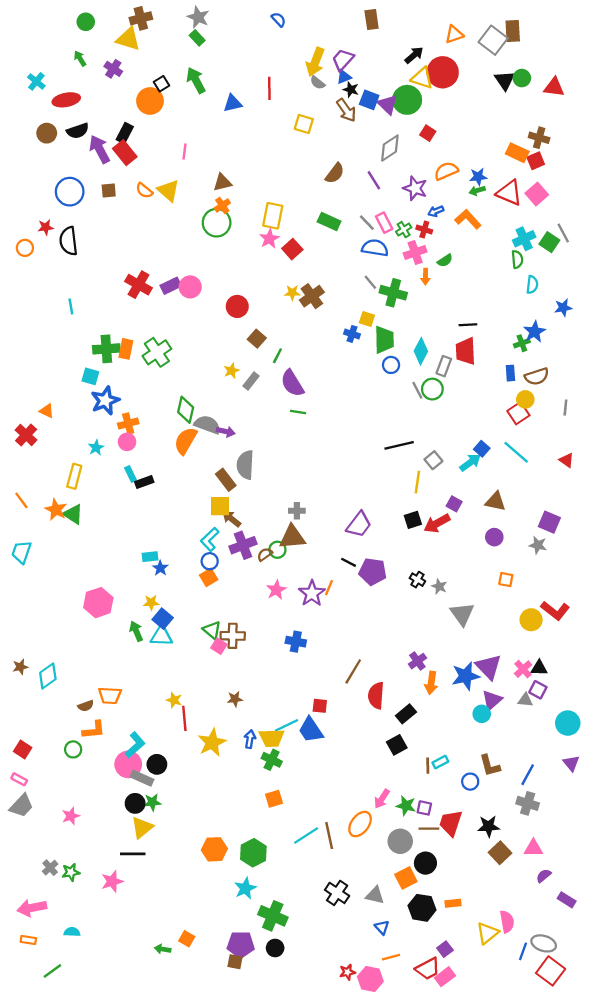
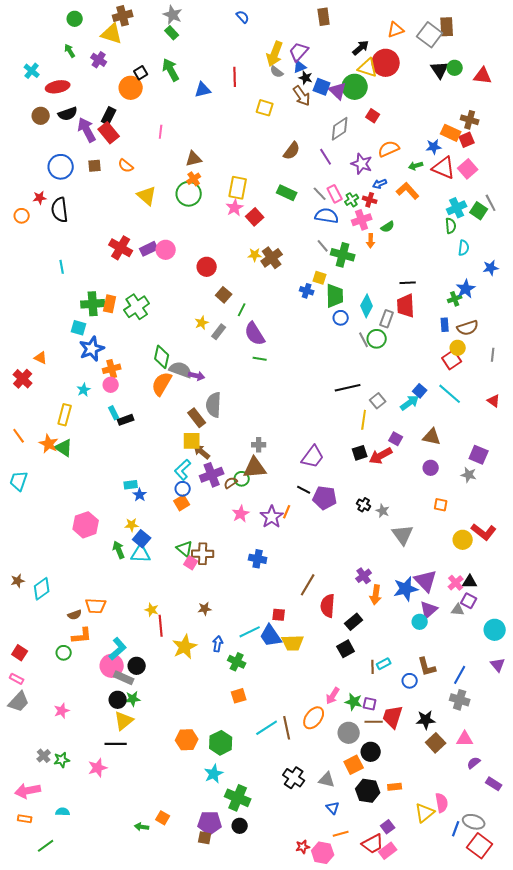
blue star: (478, 177) -> (434, 147), moved
yellow triangle: (168, 191) -> (147, 196), moved
yellow trapezoid: (272, 738) -> (293, 643), moved

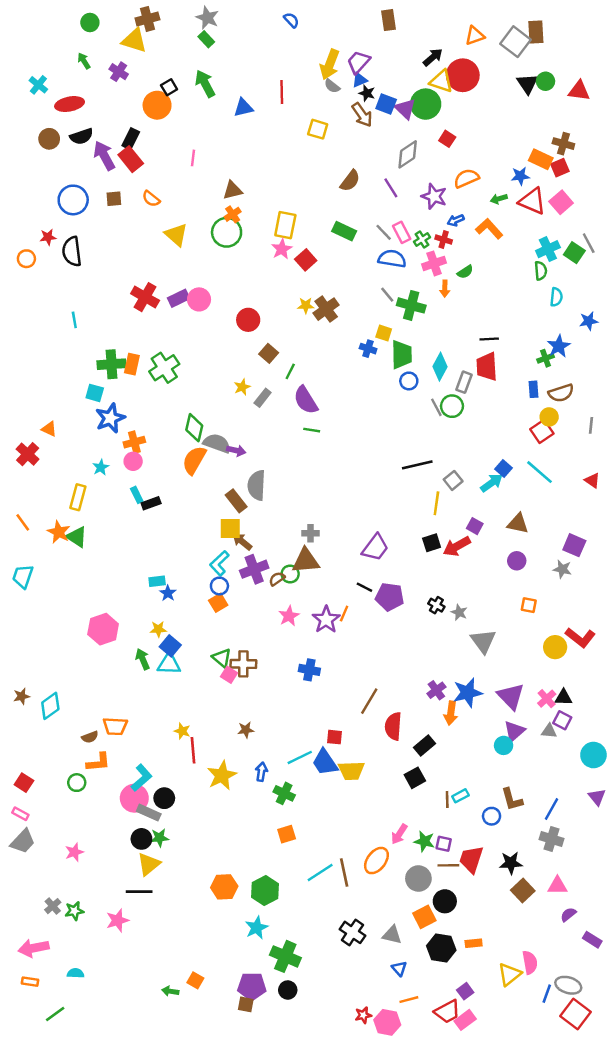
blue star: (406, 589) -> (468, 693), moved

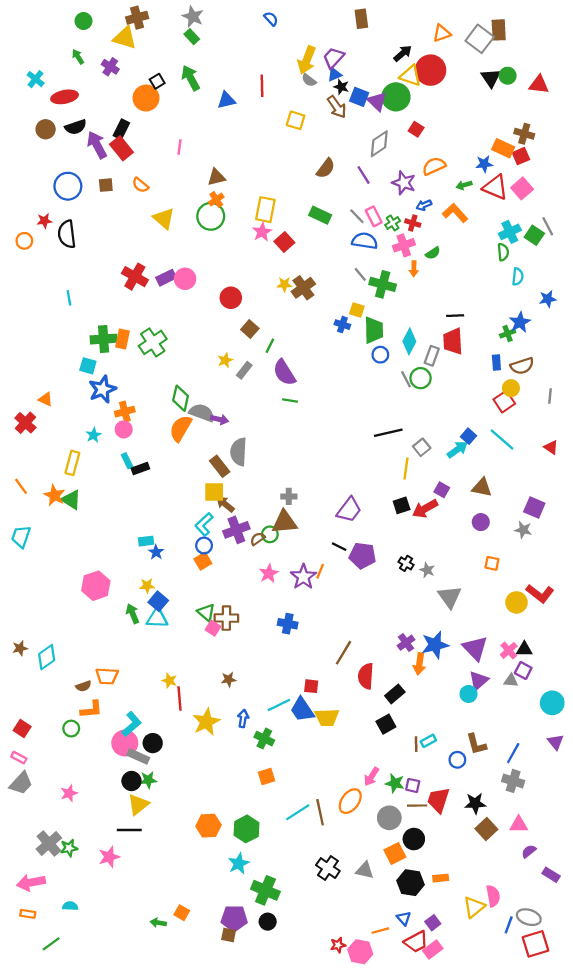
gray cross: (53, 906) -> (49, 843), size x1.6
blue triangle: (399, 968) -> (404, 918), moved
red square: (575, 1014) -> (535, 944), turned 36

